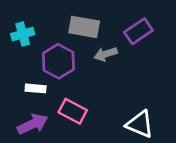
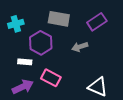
gray arrow: (106, 54) -> (80, 47), moved

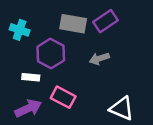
purple rectangle: (97, 22) -> (106, 21), moved
cyan cross: (16, 24) -> (20, 30), turned 35

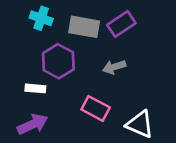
cyan cross: (20, 30) -> (41, 18), moved
pink rectangle: (63, 97) -> (96, 108), moved

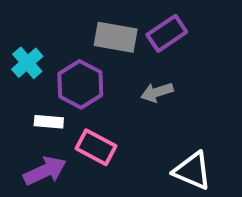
cyan cross: (41, 18) -> (27, 63), moved, turned 30
pink rectangle: (96, 108) -> (96, 147), moved

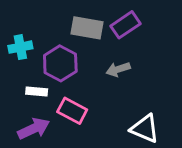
cyan cross: (27, 63) -> (20, 47), turned 30

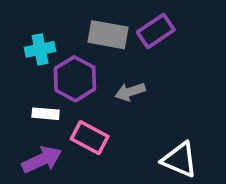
cyan cross: (20, 47) -> (40, 49), moved
gray arrow: (118, 69) -> (130, 92), moved

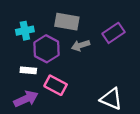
purple rectangle: (156, 31) -> (114, 33), moved
gray arrow: (130, 92) -> (81, 45), moved

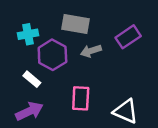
white rectangle: (28, 70) -> (32, 79), turned 35
pink rectangle: (56, 85) -> (81, 98), moved, turned 65

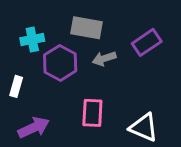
white rectangle: (32, 79) -> (16, 86), moved, turned 66

